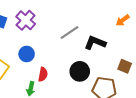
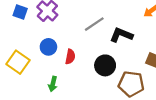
red semicircle: (43, 74) -> (70, 57), moved

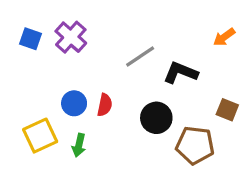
blue circle: (48, 47) -> (74, 103), moved
yellow square: (18, 62) -> (40, 136), moved, turned 30

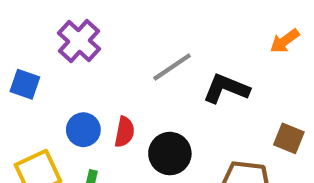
blue square: (30, 39) -> (25, 84), moved
black circle: (156, 118) -> (170, 154), moved

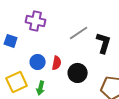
purple cross: (79, 41) -> (36, 21), turned -30
black L-shape: (226, 89) -> (104, 43), turned 85

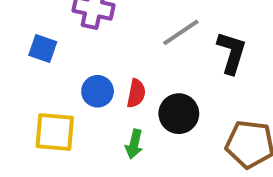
yellow square: (17, 82) -> (55, 132), turned 30
green arrow: (41, 88) -> (134, 144), moved

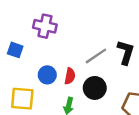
gray line: (181, 32) -> (96, 56), moved

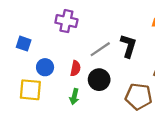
purple cross: (45, 26) -> (66, 21), moved
blue circle: (47, 75) -> (45, 67), moved

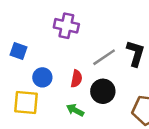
green arrow: (74, 97) -> (75, 110), turned 105

